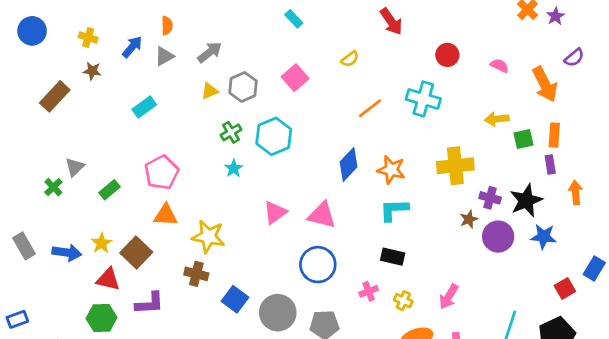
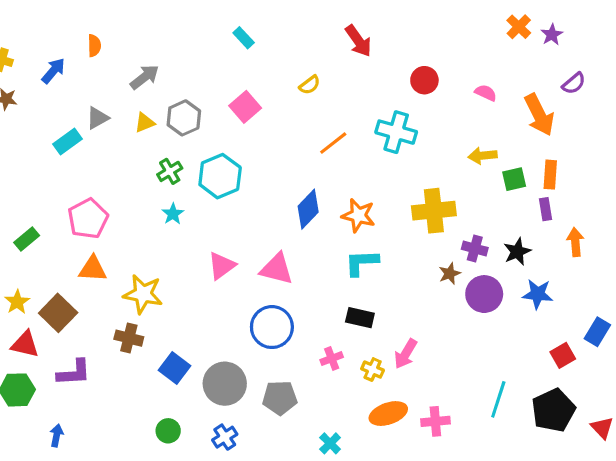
gray triangle: (164, 56) -> (97, 118), moved
black star: (526, 200) -> (517, 252), size x0.7
pink arrow: (449, 297) -> (406, 354), moved

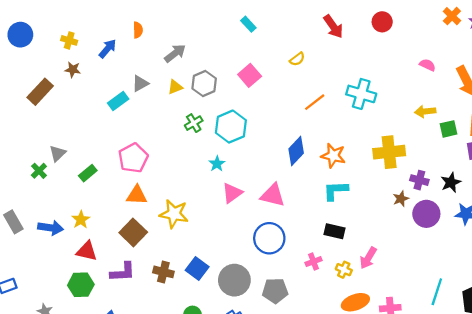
red circle: (424, 80) -> (382, 22), moved
cyan star: (173, 214) -> (217, 164), moved
brown square: (58, 313) -> (133, 232), moved
brown cross: (129, 338) -> (163, 272), moved

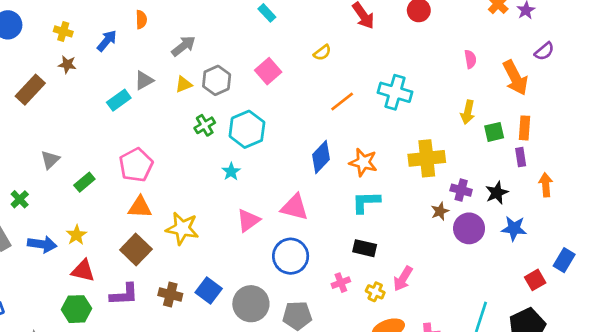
pink semicircle: (428, 65) -> (470, 59), turned 56
yellow arrow: (425, 111) -> (468, 112), turned -72
green cross: (39, 171) -> (20, 199), moved
pink triangle: (232, 193) -> (248, 220), moved

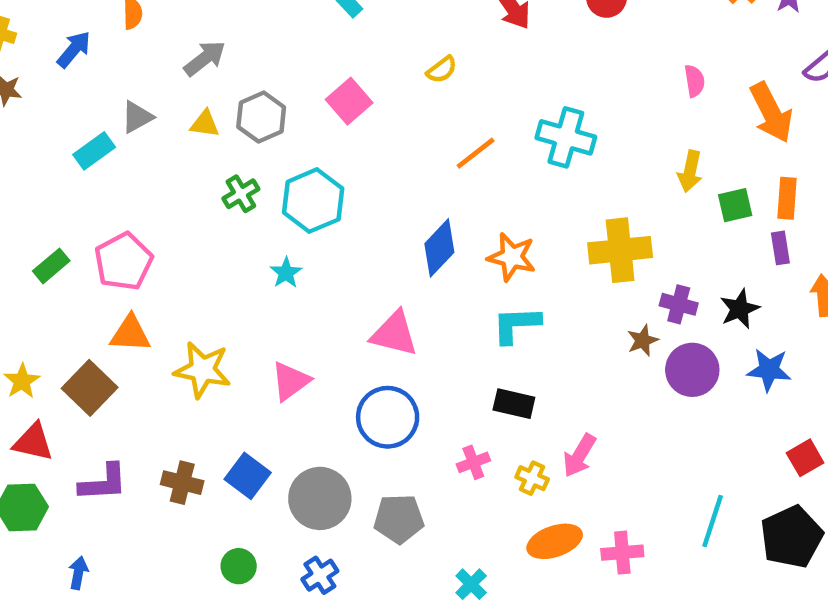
yellow triangle: (184, 84) -> (205, 124), turned 30
green rectangle: (84, 182) -> (51, 266), moved
pink triangle: (248, 220) -> (291, 381), moved
brown square: (136, 250) -> (90, 388), moved

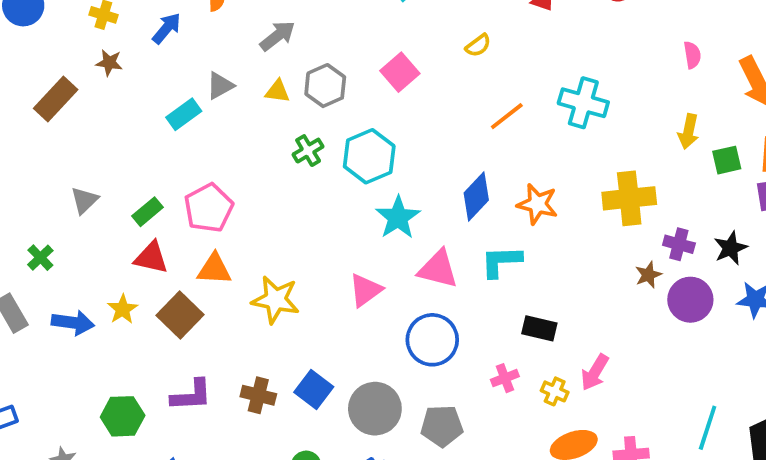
cyan star: (286, 273) -> (398, 217), moved, size x1.6
cyan L-shape: (516, 325) -> (501, 261), moved
pink triangle: (291, 381) -> (365, 290), moved
red triangle: (33, 442) -> (151, 258), moved

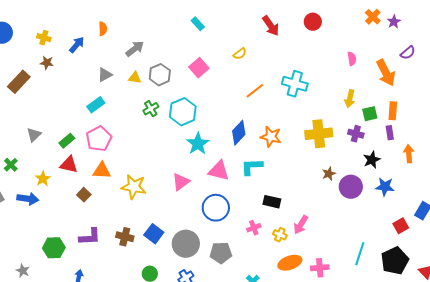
cyan rectangle: (184, 114) -> (96, 105), moved
purple cross: (679, 244) -> (356, 134), moved
yellow star: (123, 309) -> (43, 179), moved
brown square: (180, 315) -> (84, 195), size x0.6

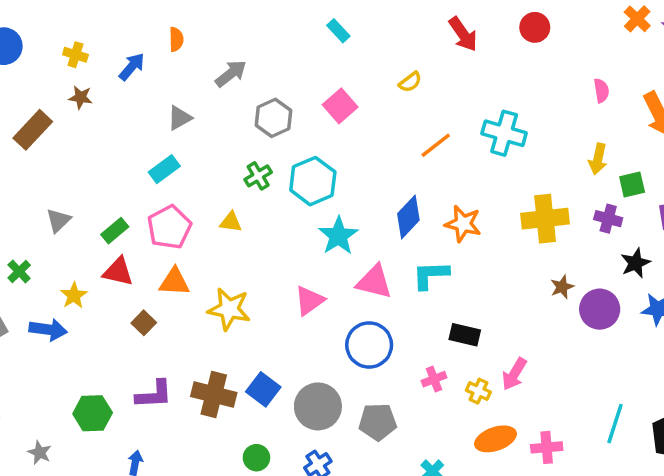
yellow triangle: (135, 78) -> (231, 222), moved
brown cross: (125, 237) -> (214, 394), size x1.4

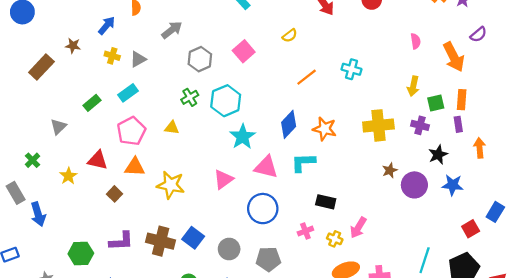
yellow cross: (75, 55) -> (112, 56), moved
cyan cross: (504, 133) -> (352, 69), size x0.7
green rectangle: (115, 231) -> (92, 103), moved
blue arrow: (48, 330) -> (38, 214), moved, turned 65
gray circle: (318, 406) -> (229, 249), size x0.7

